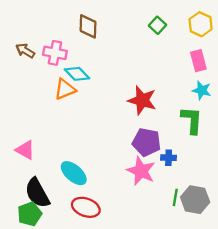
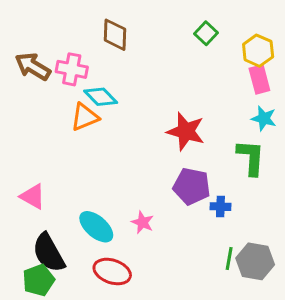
yellow hexagon: (201, 24) -> (258, 51), moved
brown arrow: (25, 51) -> (33, 66), size x1.4
pink star: (141, 171) -> (142, 222), moved, size x0.6

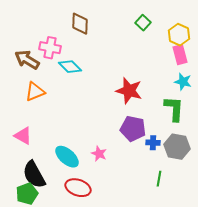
brown arrow: (33, 66) -> (27, 60), moved
orange triangle: (85, 117) -> (35, 92), moved
gray hexagon: (255, 261) -> (177, 147), moved

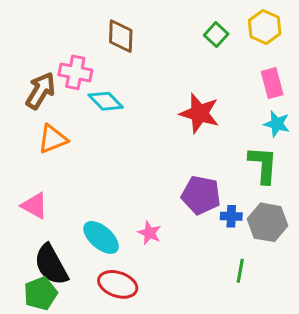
yellow hexagon: (179, 35) -> (265, 27), moved
brown arrow: (27, 60) -> (40, 91), turned 90
red star: (129, 91) -> (199, 113), moved

